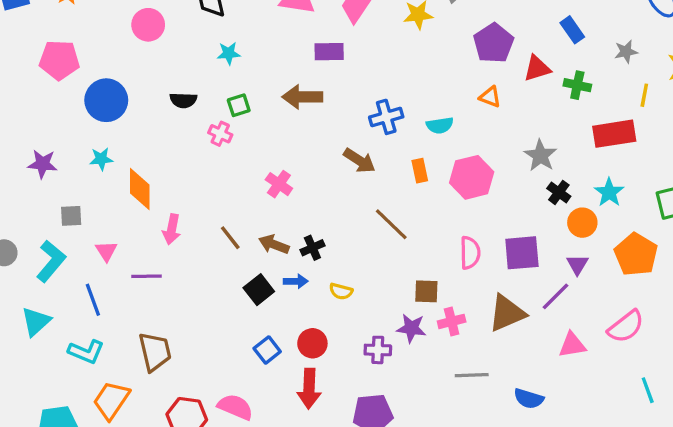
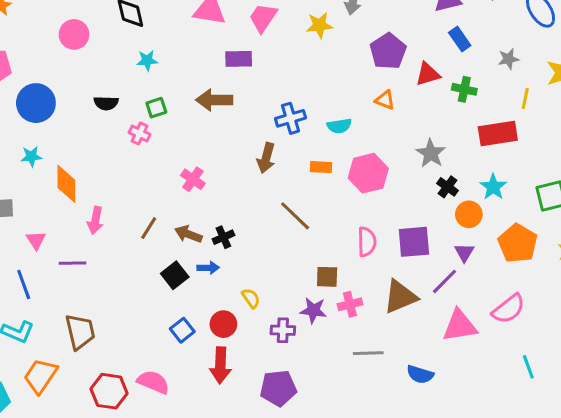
brown arrow: (359, 161) -> (266, 158), turned 72
orange rectangle: (420, 171) -> (321, 167), turned -75
brown line: (230, 238) -> (149, 228), turned 70
yellow semicircle: (341, 291) -> (251, 298), moved, turned -140
pink triangle: (572, 345) -> (460, 326), size x1.4

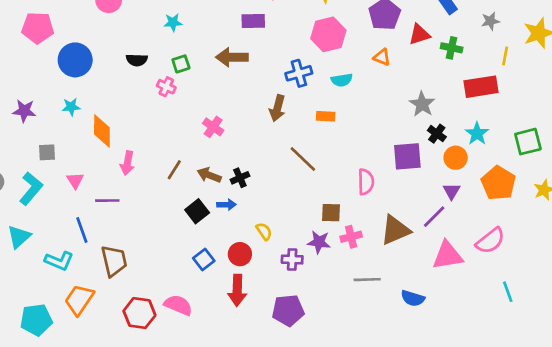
pink hexagon: (368, 173) -> (328, 34), moved
purple square: (414, 242) -> (407, 156), moved
blue line: (24, 284) -> (82, 230), moved

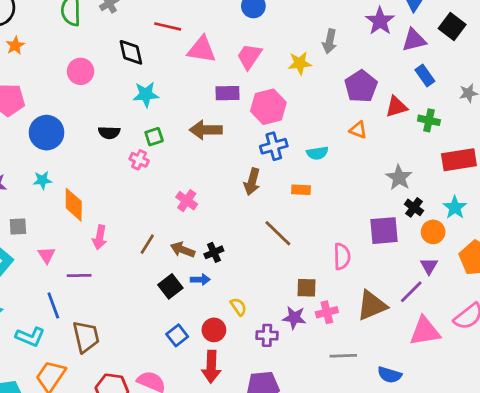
cyan star: (173, 22) -> (146, 94), size x1.4
pink hexagon: (328, 34) -> (268, 107), moved

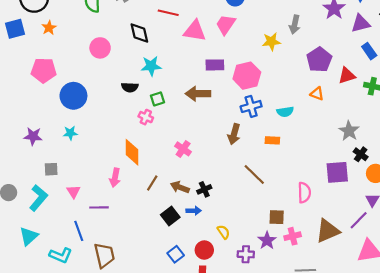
pink trapezoid: (249, 56) -> (226, 25), moved
black semicircle: (109, 133) -> (130, 87), moved
orange diamond: (74, 205) -> (132, 152), moved
purple star: (294, 318) -> (267, 240), turned 30

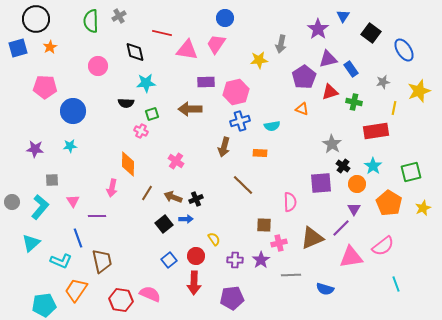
purple triangle: (361, 23) -> (328, 59), moved
purple star: (267, 240) -> (261, 260), moved

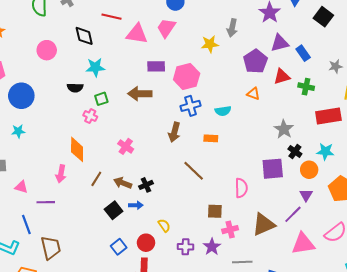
cyan star: (373, 166) -> (325, 151), turned -30
pink triangle: (73, 201) -> (21, 187), turned -40

